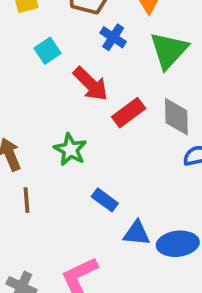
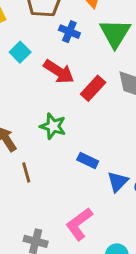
blue triangle: (137, 233) -> (118, 182), turned -40

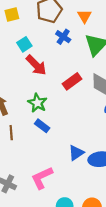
red arrow: (59, 72) -> (36, 65), moved
blue rectangle: (88, 160) -> (42, 126), moved

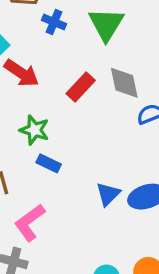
pink L-shape: (42, 178) -> (30, 223), moved

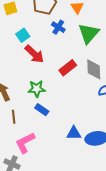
green star: (34, 130) -> (37, 89), turned -30
blue triangle: (108, 194) -> (74, 133), turned 35

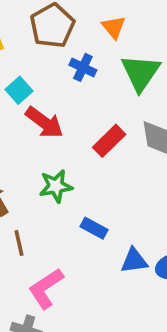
blue rectangle: (42, 110) -> (94, 228), moved

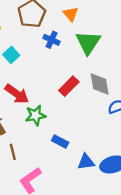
red arrow: (44, 122) -> (17, 94), moved

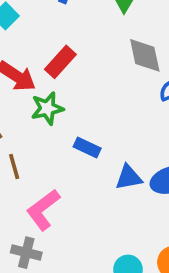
red rectangle: (69, 86) -> (60, 62), moved

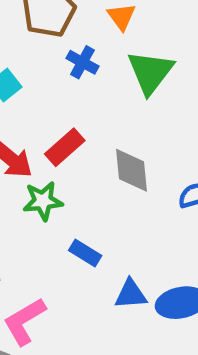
gray diamond: (145, 55) -> (132, 170), moved

